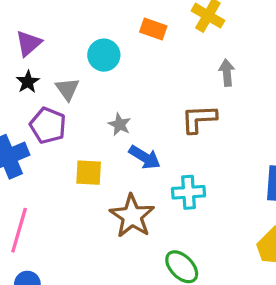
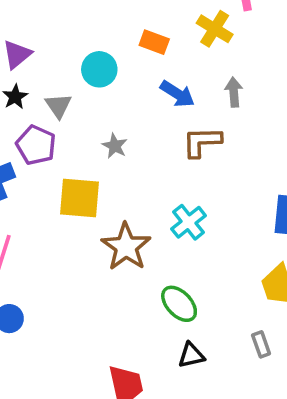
blue arrow: (145, 157) -> (177, 94), moved
yellow square: (89, 173) -> (79, 198), size x1.4
cyan cross: (189, 192) -> (189, 222), turned -36

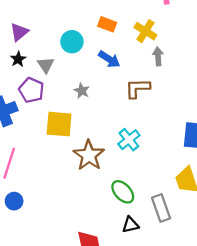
yellow cross: (215, 29) -> (145, 31), moved
blue arrow: (177, 94) -> (109, 59), moved
gray rectangle: (261, 344) -> (161, 208), moved, size x1.6

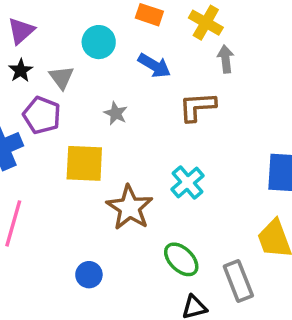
blue circle: (14, 201) -> (89, 275), moved

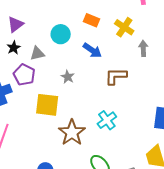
gray arrow: (226, 59) -> (143, 48), moved
gray triangle: (61, 78) -> (37, 53), turned 49

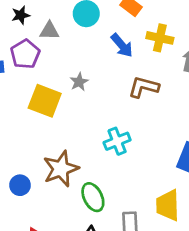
yellow cross: (124, 27) -> (160, 38), moved, turned -36
gray star: (68, 77) -> (79, 82), moved
brown star: (72, 133) -> (61, 169), moved

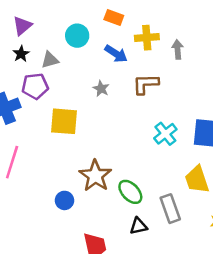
purple pentagon: (25, 54) -> (35, 86), turned -30
gray star: (79, 82) -> (101, 89), moved
cyan cross: (117, 141) -> (165, 134), moved

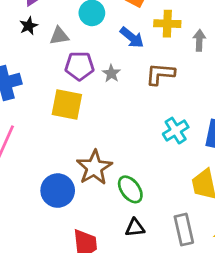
purple pentagon: (35, 86) -> (79, 66), moved
blue circle: (64, 200) -> (58, 191), size x1.6
gray rectangle: (170, 209) -> (184, 230), moved

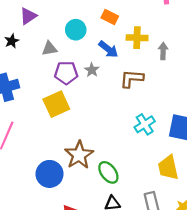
black star: (29, 26) -> (12, 41), moved
gray star: (111, 73) -> (92, 70), moved
yellow square: (67, 104) -> (56, 104), turned -35

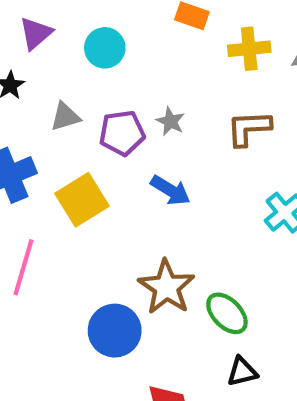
cyan circle: (76, 30) -> (105, 48), moved
gray triangle: (49, 49) -> (65, 117), moved
blue arrow: (108, 49) -> (170, 190), moved
yellow square: (56, 104) -> (82, 200), moved

